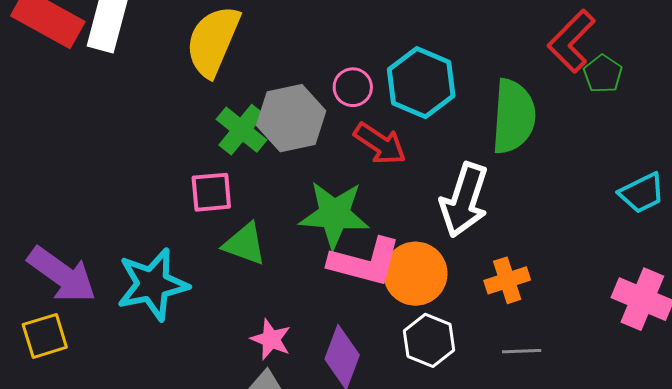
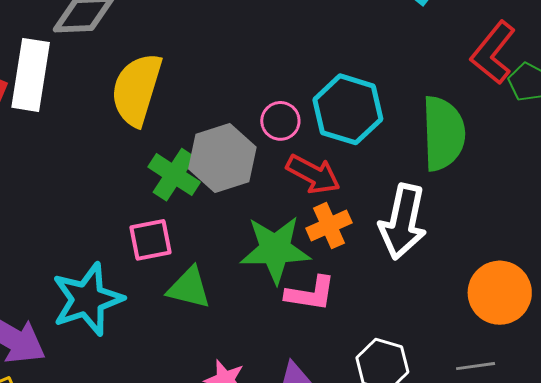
pink L-shape: (365, 262) -> (311, 294), size x0.7
orange circle: (415, 274) -> (500, 293), moved
orange cross: (507, 280) -> (329, 226), moved
cyan star: (153, 284) -> (87, 299), moved

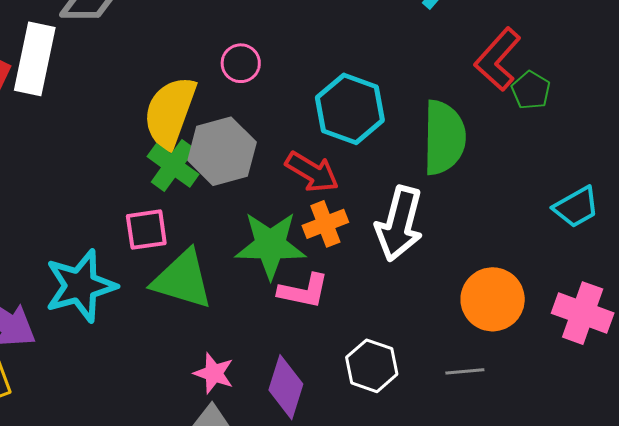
yellow semicircle: (137, 89) -> (170, 112), moved
pink circle: (280, 121) -> (241, 63), moved
green triangle: (189, 288) -> (182, 279), size x1.4

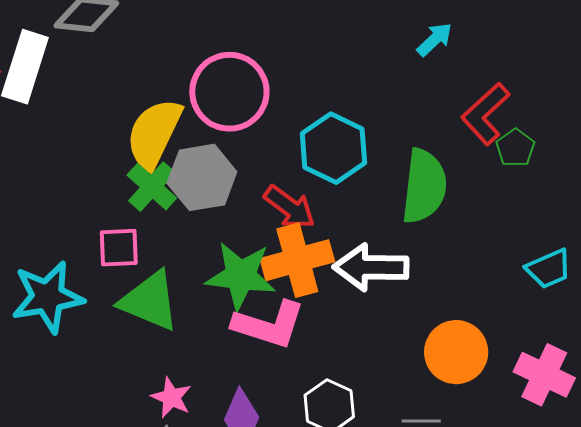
pink circle: (241, 63) -> (229, 92), size x2.0
orange cross: (325, 224) -> (297, 260), size x1.6
white arrow: (399, 224) -> (371, 267), turned 70
pink L-shape: (304, 291) -> (269, 325), size x1.4

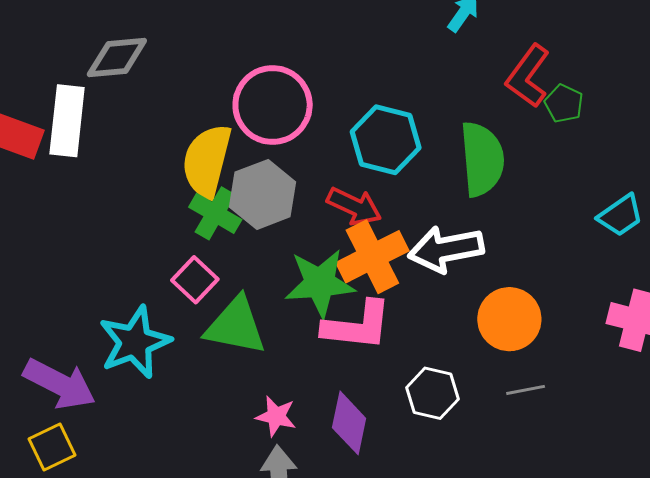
pink square: (119, 248) -> (195, 280), turned -33
orange circle: (456, 352) -> (509, 319), moved

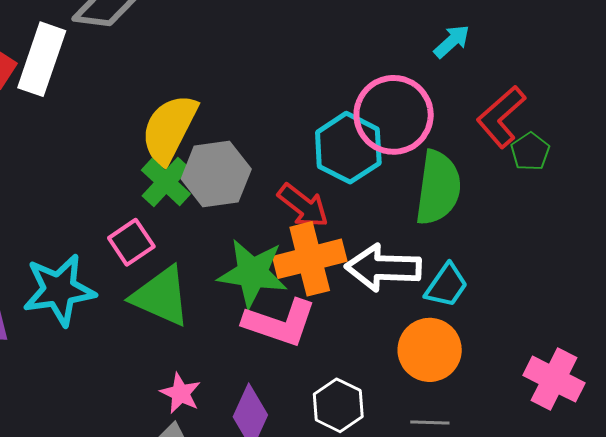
pink circle: (273, 105) -> (394, 115), moved
cyan trapezoid: (620, 215) -> (446, 285), moved, turned -33

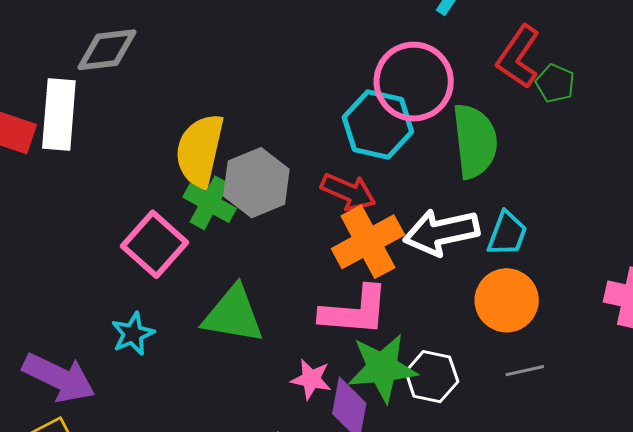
pink square: (131, 242) -> (154, 244), moved, size x1.4
green star: (253, 273) -> (382, 368), moved
cyan star: (59, 290) -> (133, 334), size x0.6
pink star: (181, 393) -> (311, 379), moved

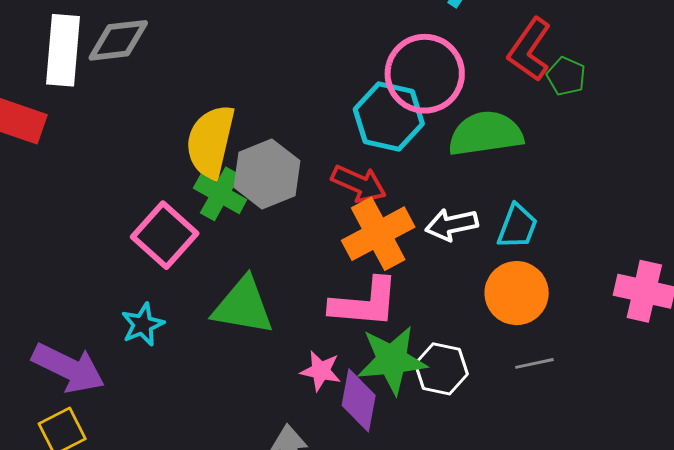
white rectangle: (59, 114) -> (63, 50), moved
green semicircle: (475, 141) -> (486, 134), turned -92
white arrow: (441, 232) -> (452, 225), size x0.7

